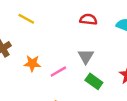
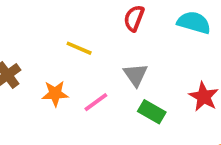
yellow line: (26, 19) -> (79, 48), moved
red semicircle: (88, 19) -> (134, 18), turned -70

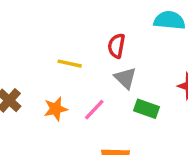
red semicircle: (134, 18) -> (116, 46), moved

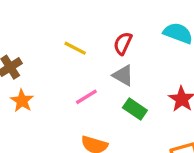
gray triangle: (125, 78) -> (123, 75), turned -30
orange star: (56, 109) -> (22, 101), moved, turned 30

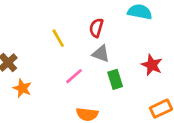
yellow line: (75, 48) -> (58, 38), turned 42
green rectangle: (135, 109) -> (115, 79), turned 48

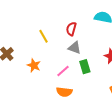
pink line: (74, 76) -> (63, 71), moved
orange star: (22, 88) -> (34, 65), moved

